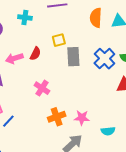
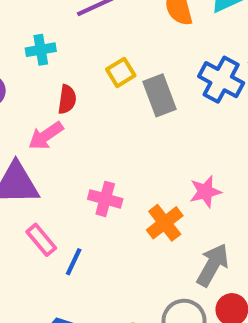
red semicircle: (35, 54) -> (67, 99), moved
pink cross: (42, 88) -> (105, 199), moved
pink star: (82, 118) -> (205, 192), moved

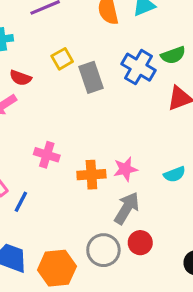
red semicircle: (67, 99) -> (20, 78), turned 100
pink star: (205, 192) -> (125, 169), moved
orange cross: (165, 223) -> (91, 175), turned 32

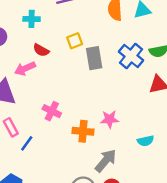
pink star: (125, 169) -> (110, 119), moved

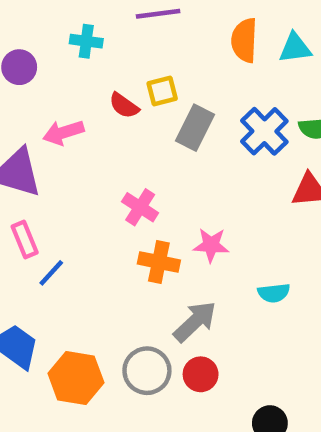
red semicircle: (41, 50) -> (124, 106), moved
gray rectangle: (94, 58) -> (195, 128), turned 30
pink cross: (52, 111) -> (140, 207), moved

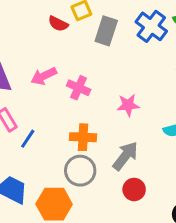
pink arrow: (63, 132) -> (44, 76), moved
orange cross: (159, 262) -> (83, 137), moved
gray circle: (147, 371) -> (80, 171), moved

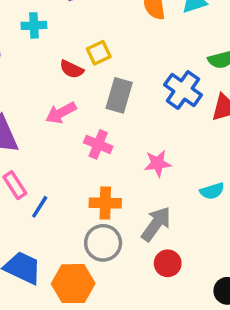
blue cross: (151, 26) -> (183, 90), moved
gray rectangle: (106, 31) -> (119, 95), moved
pink arrow: (44, 76) -> (61, 113), moved

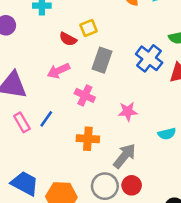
blue line: (40, 207) -> (46, 119), moved
gray circle: (103, 243) -> (105, 186), moved

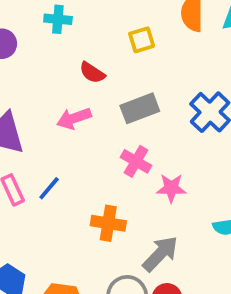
yellow square: (89, 28) -> (142, 40), moved
gray rectangle: (102, 60) -> (140, 108), turned 45
pink cross: (85, 95) -> (136, 161), moved

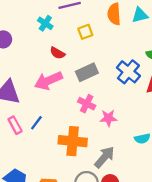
cyan cross: (58, 19) -> (45, 23), moved, turned 32
pink arrow: (74, 118) -> (48, 81), size x1.4
orange cross: (108, 223) -> (73, 141), size x1.4

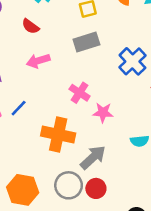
red semicircle: (57, 53) -> (30, 26), moved
gray rectangle: (87, 72) -> (86, 42), moved
pink arrow: (48, 81) -> (38, 61), size x0.7

